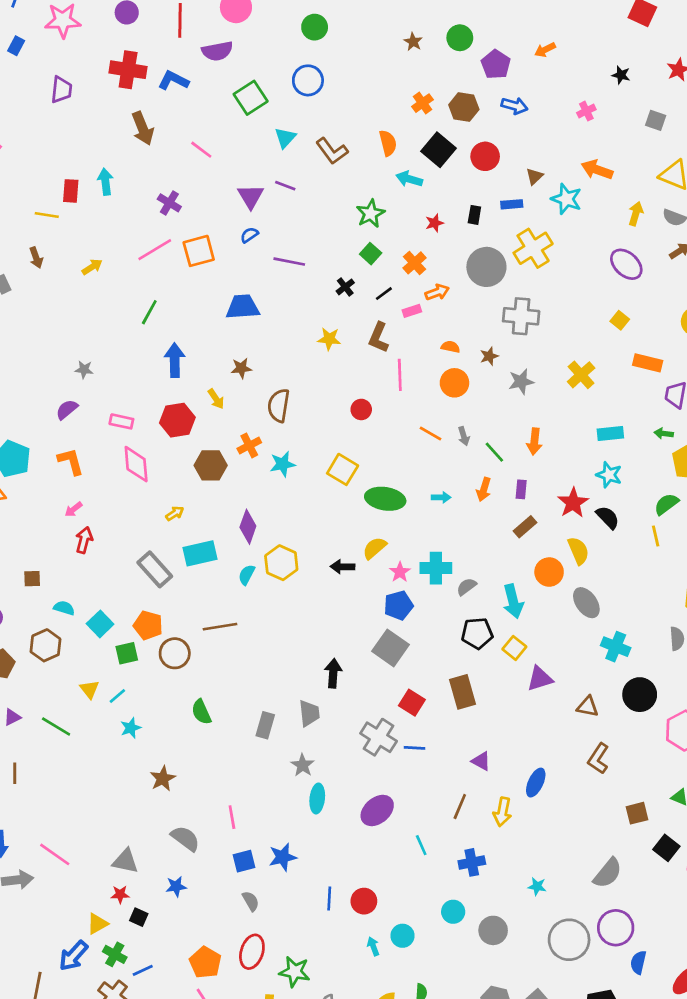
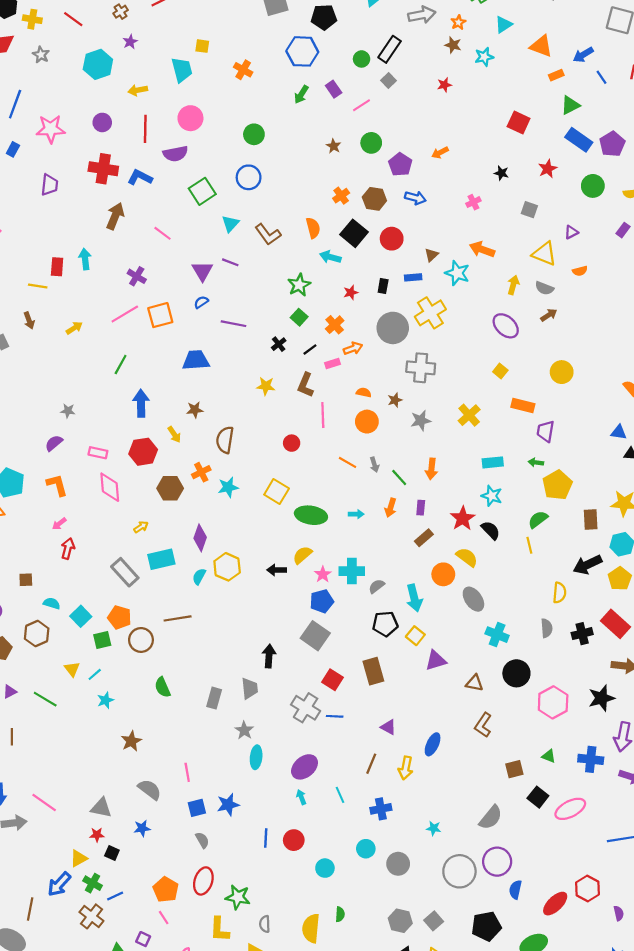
brown arrow: (143, 128) -> (115, 216), turned -136
yellow semicircle: (578, 551) -> (467, 557), turned -30
cyan arrow: (373, 946) -> (301, 797), moved

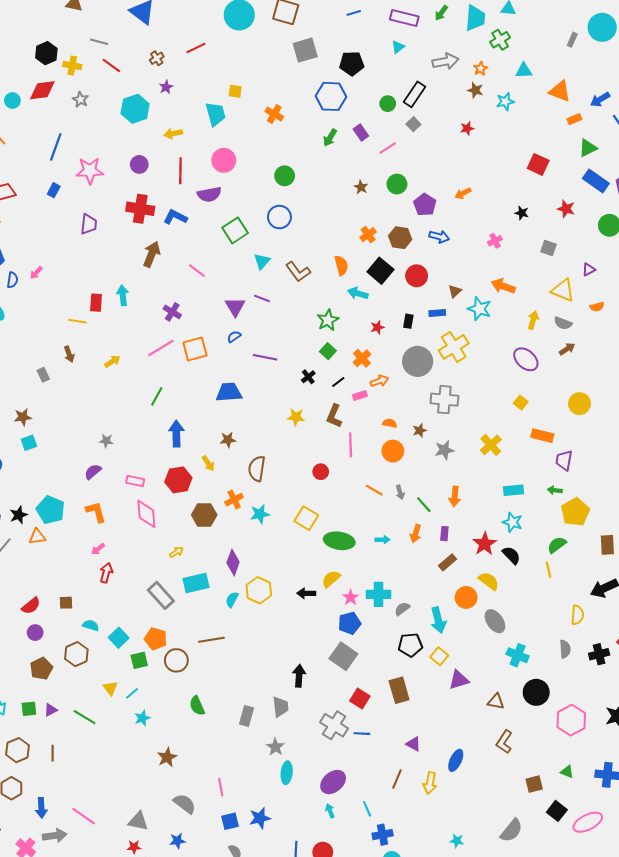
cyan triangle: (504, 25) -> (524, 71), turned 30
red star: (548, 169) -> (566, 209), turned -30
blue cross: (381, 809) -> (383, 835), moved

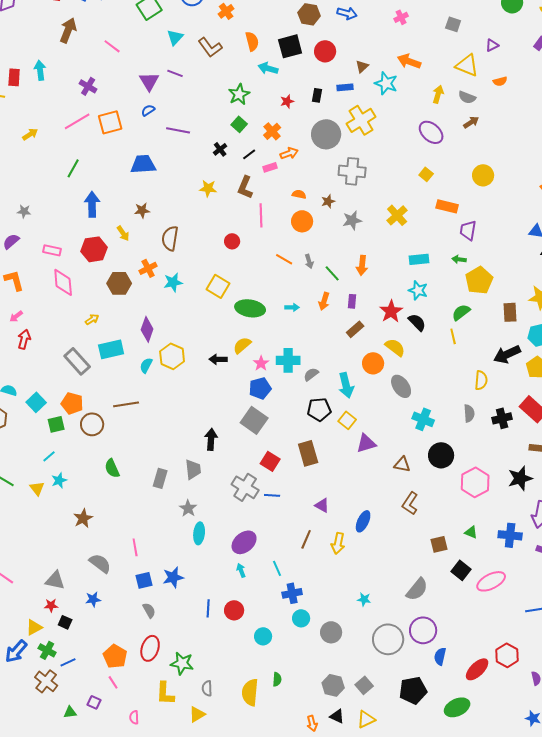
orange cross: (368, 235) -> (226, 11), moved
black square: (380, 271) -> (290, 46), turned 35
yellow triangle: (110, 688) -> (37, 488), moved

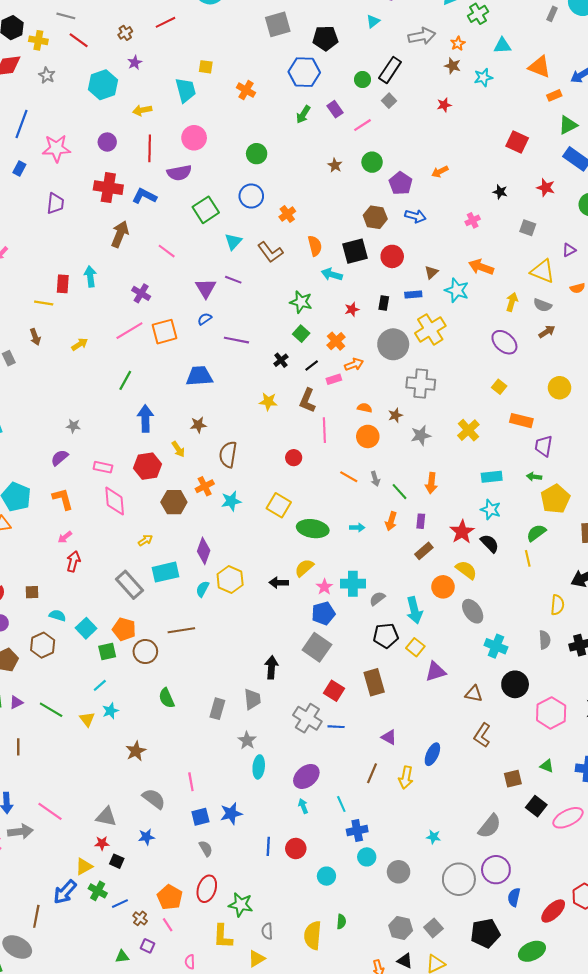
green star: (239, 94) -> (301, 302), turned -30
brown cross: (46, 681) -> (140, 918), moved, size x0.6

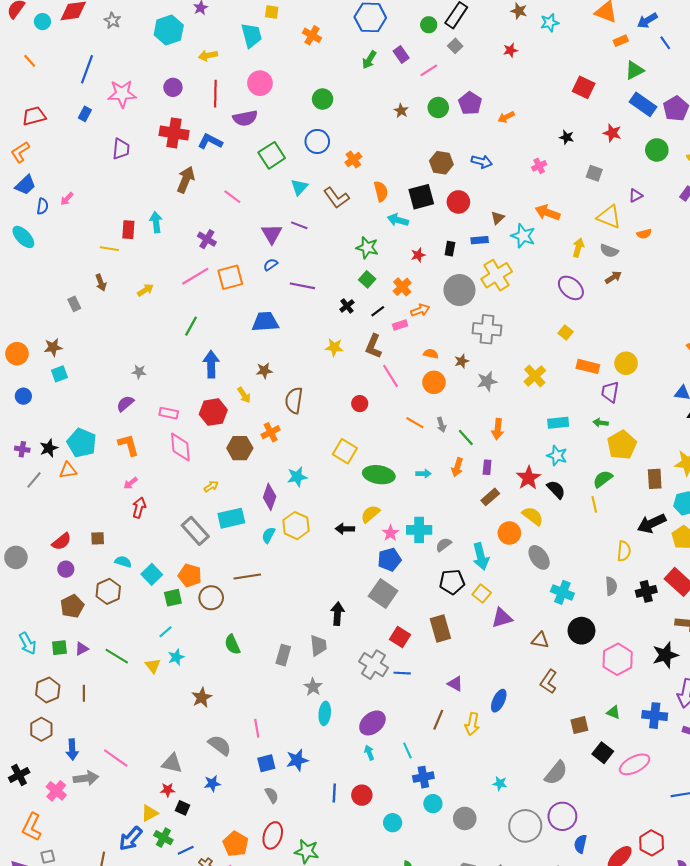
purple pentagon: (401, 183) -> (470, 103), moved
yellow circle: (560, 388) -> (626, 363), moved
pink line: (324, 430) -> (390, 376), turned -30
cyan star: (231, 501) -> (297, 477), moved

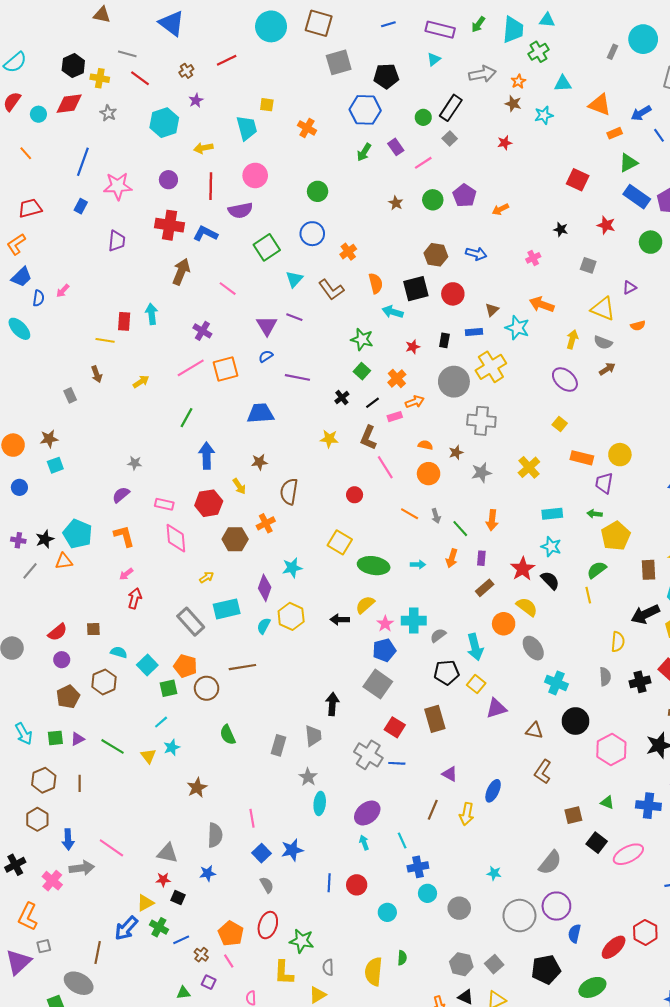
gray semicircle: (220, 745) -> (215, 835), turned 55
blue square: (266, 763) -> (262, 853), turned -30

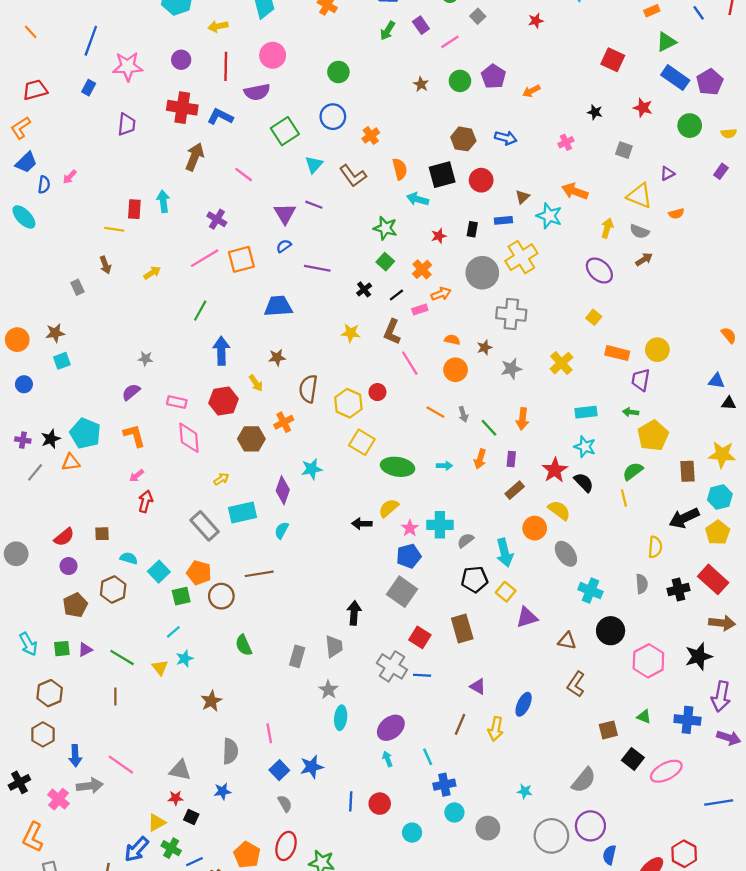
yellow hexagon: (291, 616) -> (348, 403), moved
brown line: (80, 783) -> (115, 697), moved

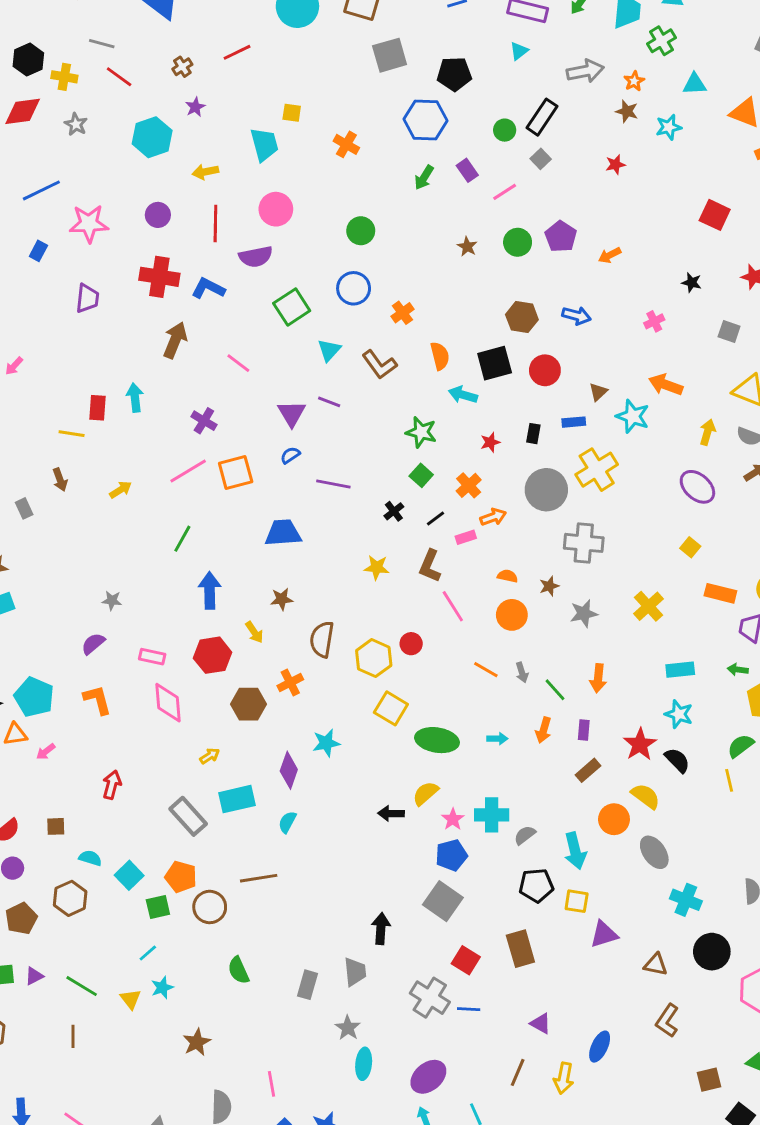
blue line: (91, 41) -> (41, 190), turned 44
pink arrow: (137, 476) -> (46, 752), moved
yellow square: (506, 592) -> (577, 901), turned -30

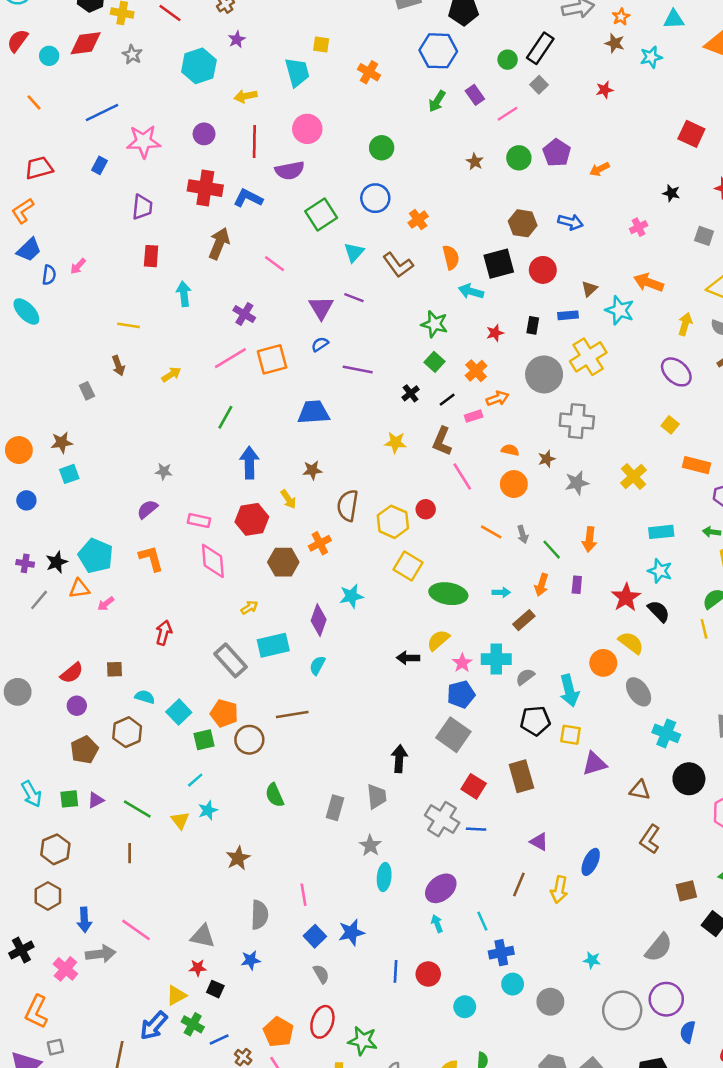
red rectangle: (97, 408) -> (151, 256), moved
brown rectangle: (588, 770) -> (524, 620), moved

